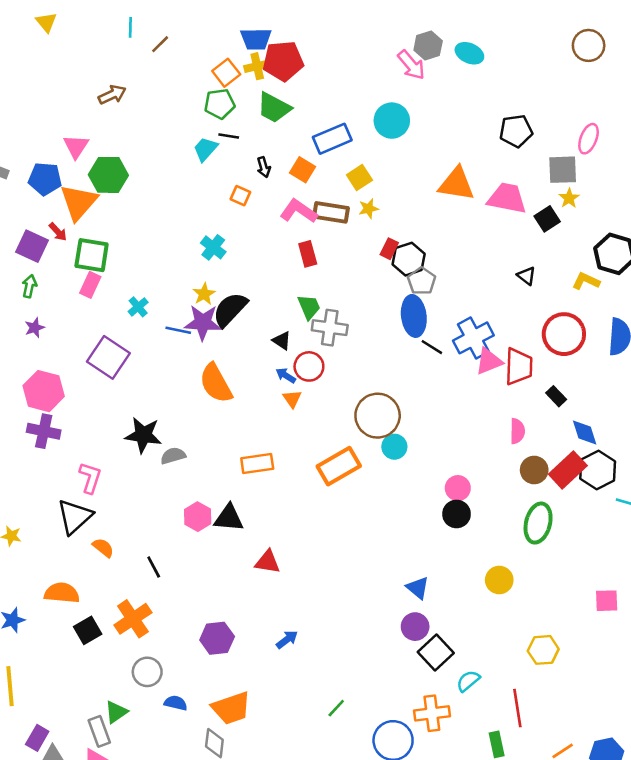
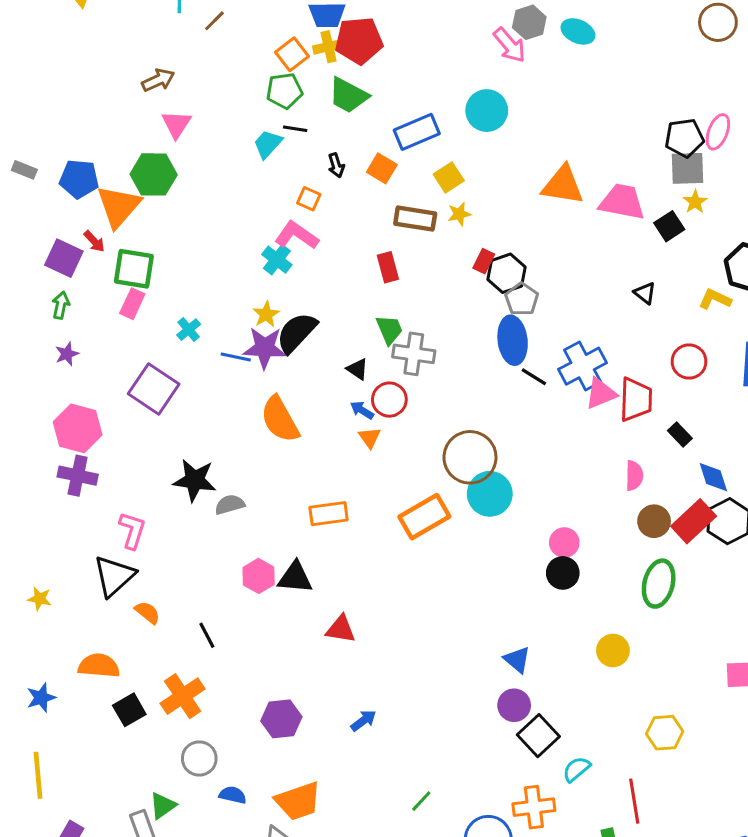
black pentagon: (516, 131) -> (684, 138), moved
pink triangle: (76, 146) -> (176, 124), moved
pink L-shape: (299, 211) -> (297, 235), moved
red circle: (564, 334) -> (689, 362), size x0.7
cyan circle: (394, 447) -> (490, 494), size x1.5

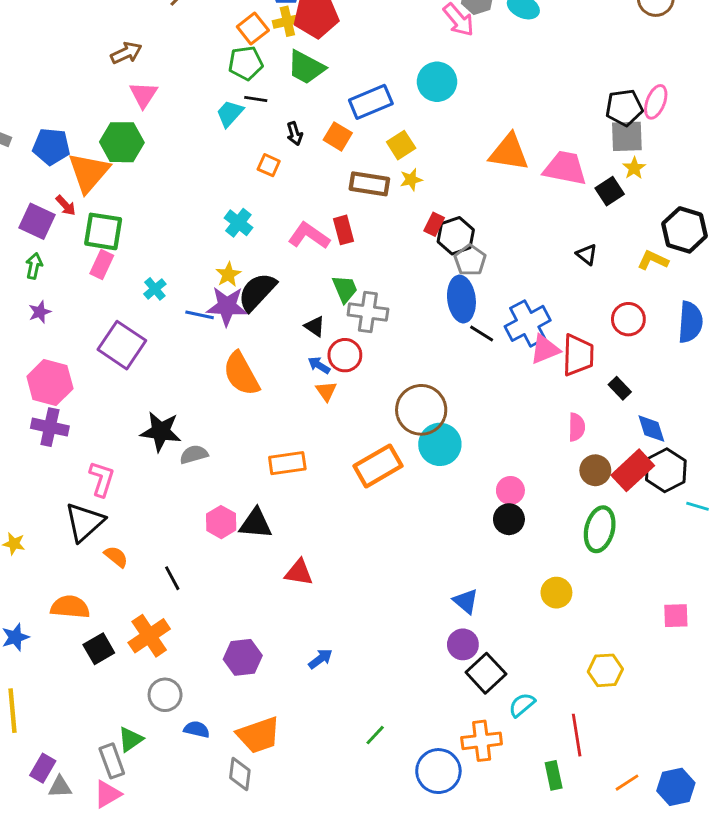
pink L-shape: (297, 235) -> (309, 236), moved

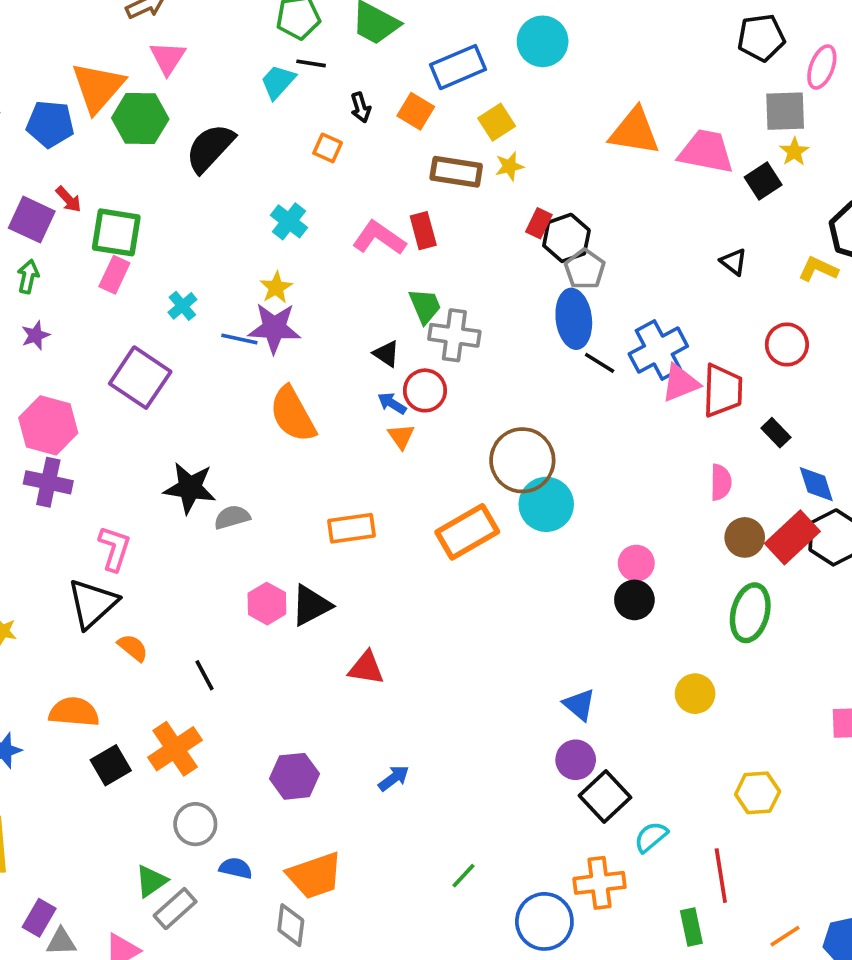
black pentagon: (624, 108) -> (761, 38), moved
orange triangle: (89, 172) -> (98, 87), moved
black semicircle: (257, 292) -> (210, 148), moved
black triangle: (256, 524) -> (311, 605), turned -33
gray rectangle: (112, 761) -> (175, 909), moved, turned 68

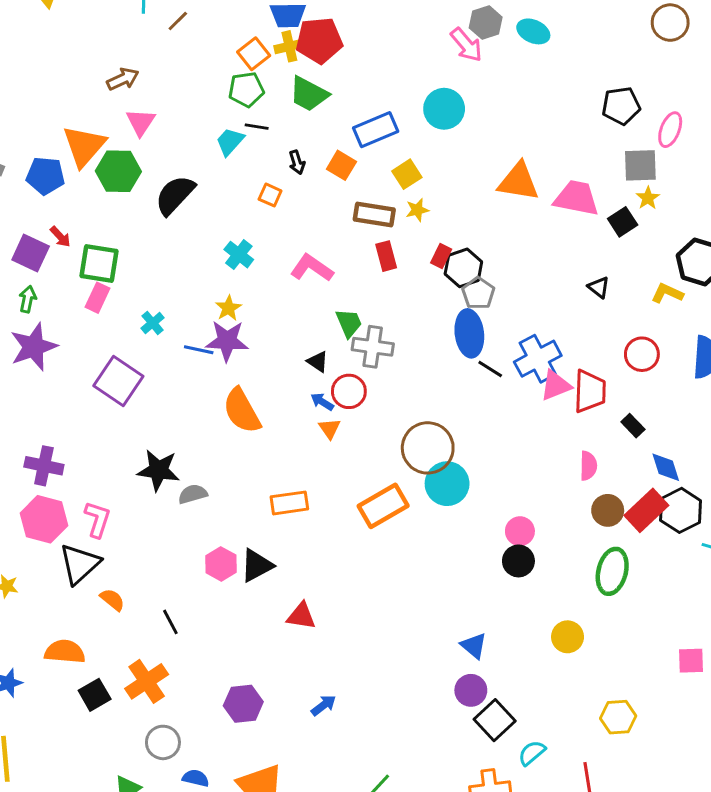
red rectangle: (423, 231) -> (386, 256), moved
purple star: (35, 335) -> (34, 347), size x2.0
pink hexagon: (48, 425) -> (44, 519), moved

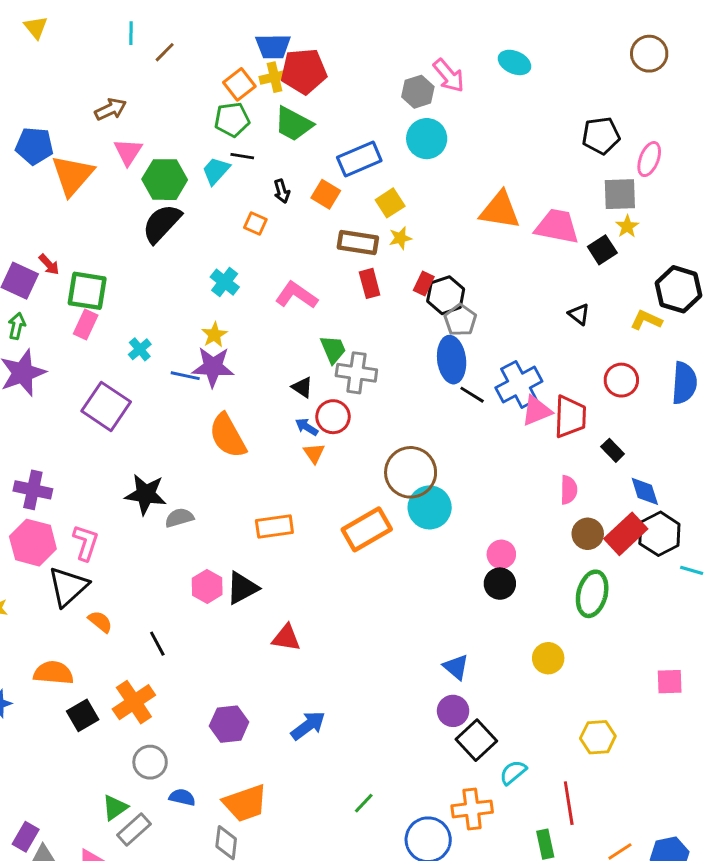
gray hexagon: (486, 23) -> (418, 92), moved
green hexagon: (118, 171) -> (165, 180), moved
blue pentagon: (45, 176) -> (34, 146), moved
blue arrow: (324, 705) -> (308, 726), size x1.4

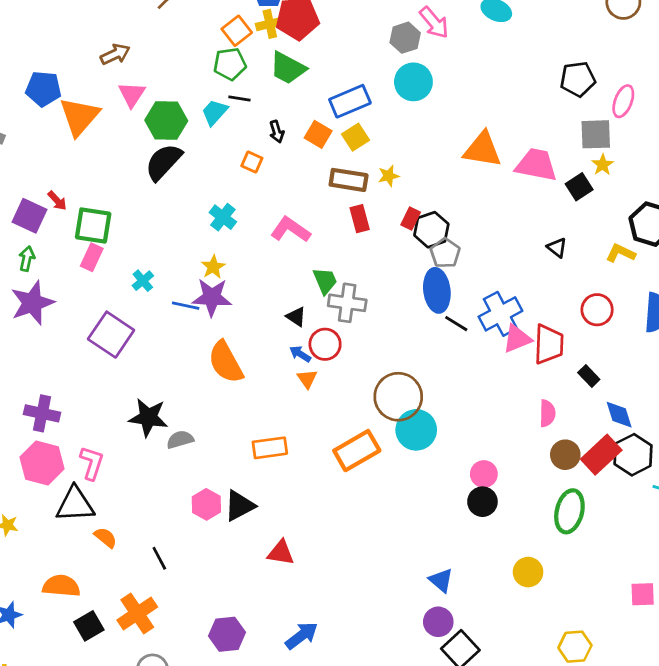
yellow square: (390, 203) -> (355, 137), moved
black triangle: (68, 586) -> (75, 504), turned 39

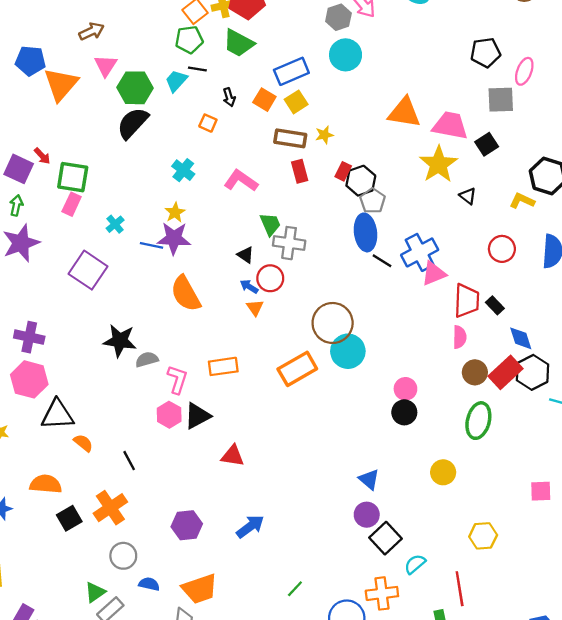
yellow star: (603, 165) -> (438, 164), moved, size x2.0
red trapezoid: (549, 344) -> (467, 301), moved
pink L-shape: (92, 463) -> (177, 379), moved

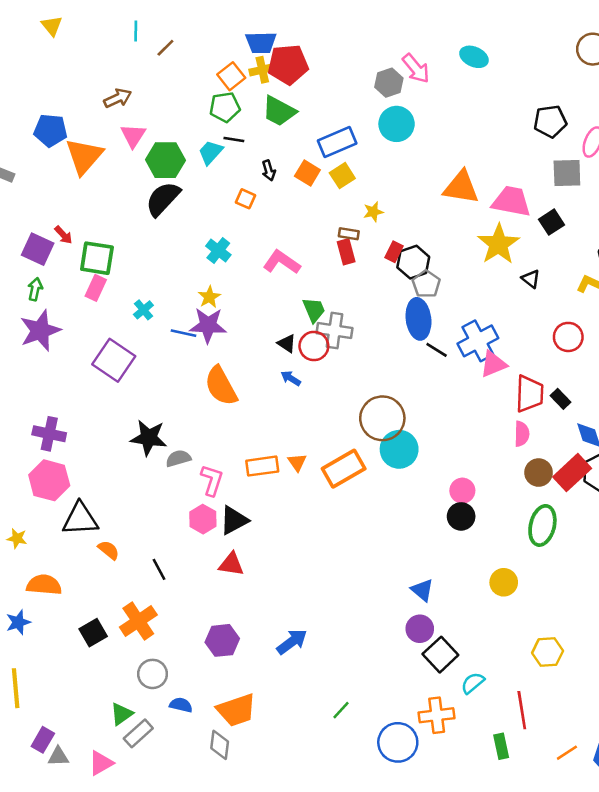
brown rectangle: (290, 138) -> (349, 234), moved, size x0.6
red circle: (270, 278) -> (314, 346), moved
orange triangle: (255, 308) -> (297, 462), moved
red triangle: (233, 456) -> (231, 564), moved
orange semicircle: (46, 484) -> (44, 585), moved

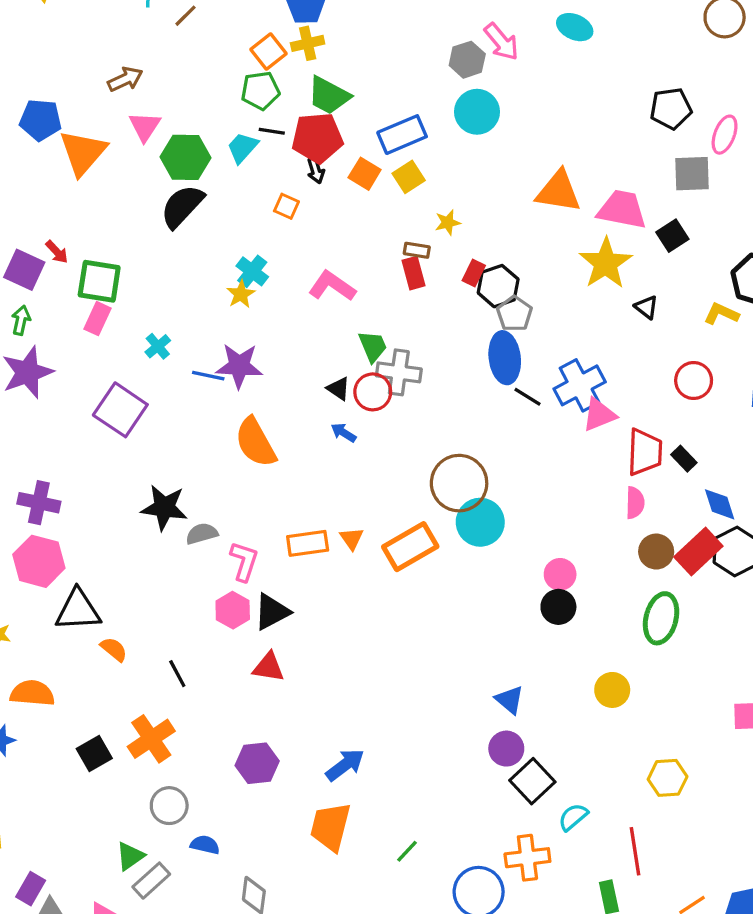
red pentagon: (288, 65) -> (317, 138), moved
yellow star: (209, 297) -> (241, 294), moved
orange trapezoid: (236, 710) -> (330, 827), moved, turned 123

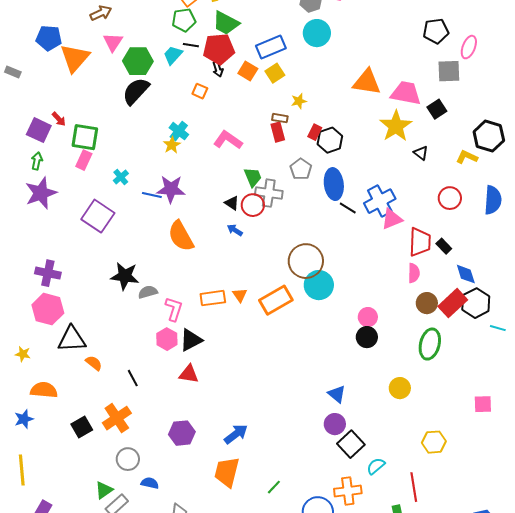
gray pentagon: (514, 314) -> (301, 169), moved

